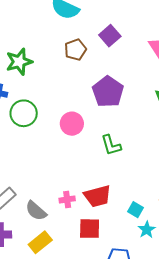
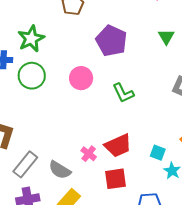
green star: (19, 62) -> (31, 39), moved
pink cross: (67, 199) -> (89, 154), turned -35

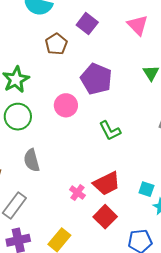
pink circle: (81, 78) -> (66, 105), moved
gray semicircle: (60, 170) -> (32, 160), moved, turned 45
red square: (116, 179) -> (105, 217), turned -35

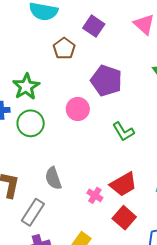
gray semicircle: (32, 160) -> (53, 178), moved

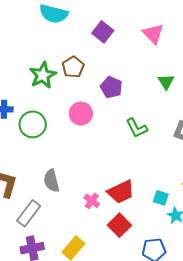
brown pentagon: (64, 48) -> (73, 67), moved
purple pentagon: (106, 81) -> (111, 87), size x0.7
green star: (26, 87) -> (43, 75), moved
green L-shape: (123, 132) -> (137, 128), moved

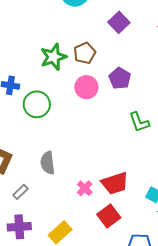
pink circle: (81, 114) -> (86, 87), moved
gray rectangle: (29, 213) -> (21, 192), size x0.6

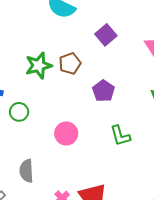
pink circle: (86, 87) -> (66, 133), moved
green circle: (37, 104) -> (19, 112), size x0.7

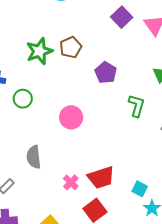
purple square: (106, 35) -> (122, 17), moved
green L-shape: (120, 136) -> (137, 106), moved, turned -145

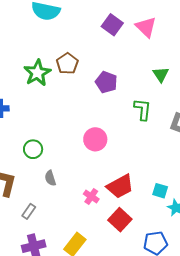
green circle: (23, 99) -> (33, 149), moved
pink circle: (71, 117) -> (95, 139), moved
gray semicircle: (34, 157) -> (50, 178), size x0.7

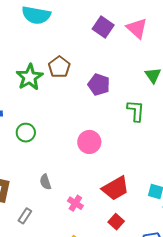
green circle: (33, 149) -> (26, 133), moved
pink cross: (91, 196) -> (75, 203), moved
red square: (120, 220) -> (116, 222), size x0.7

